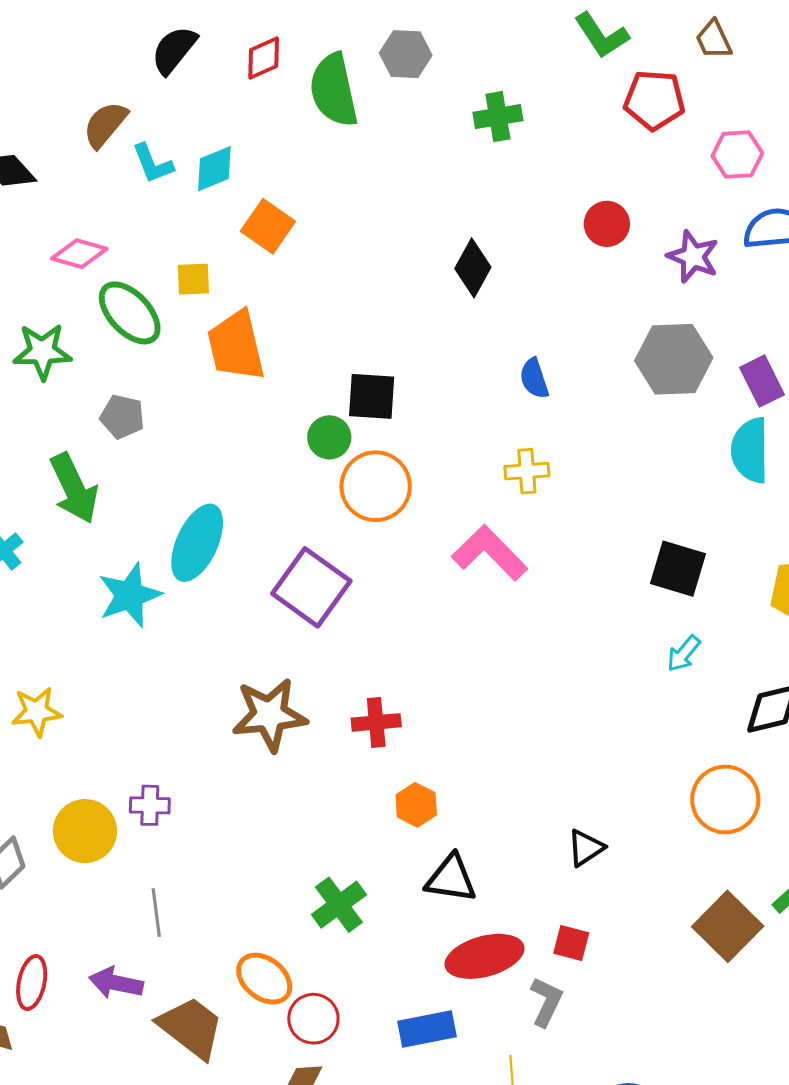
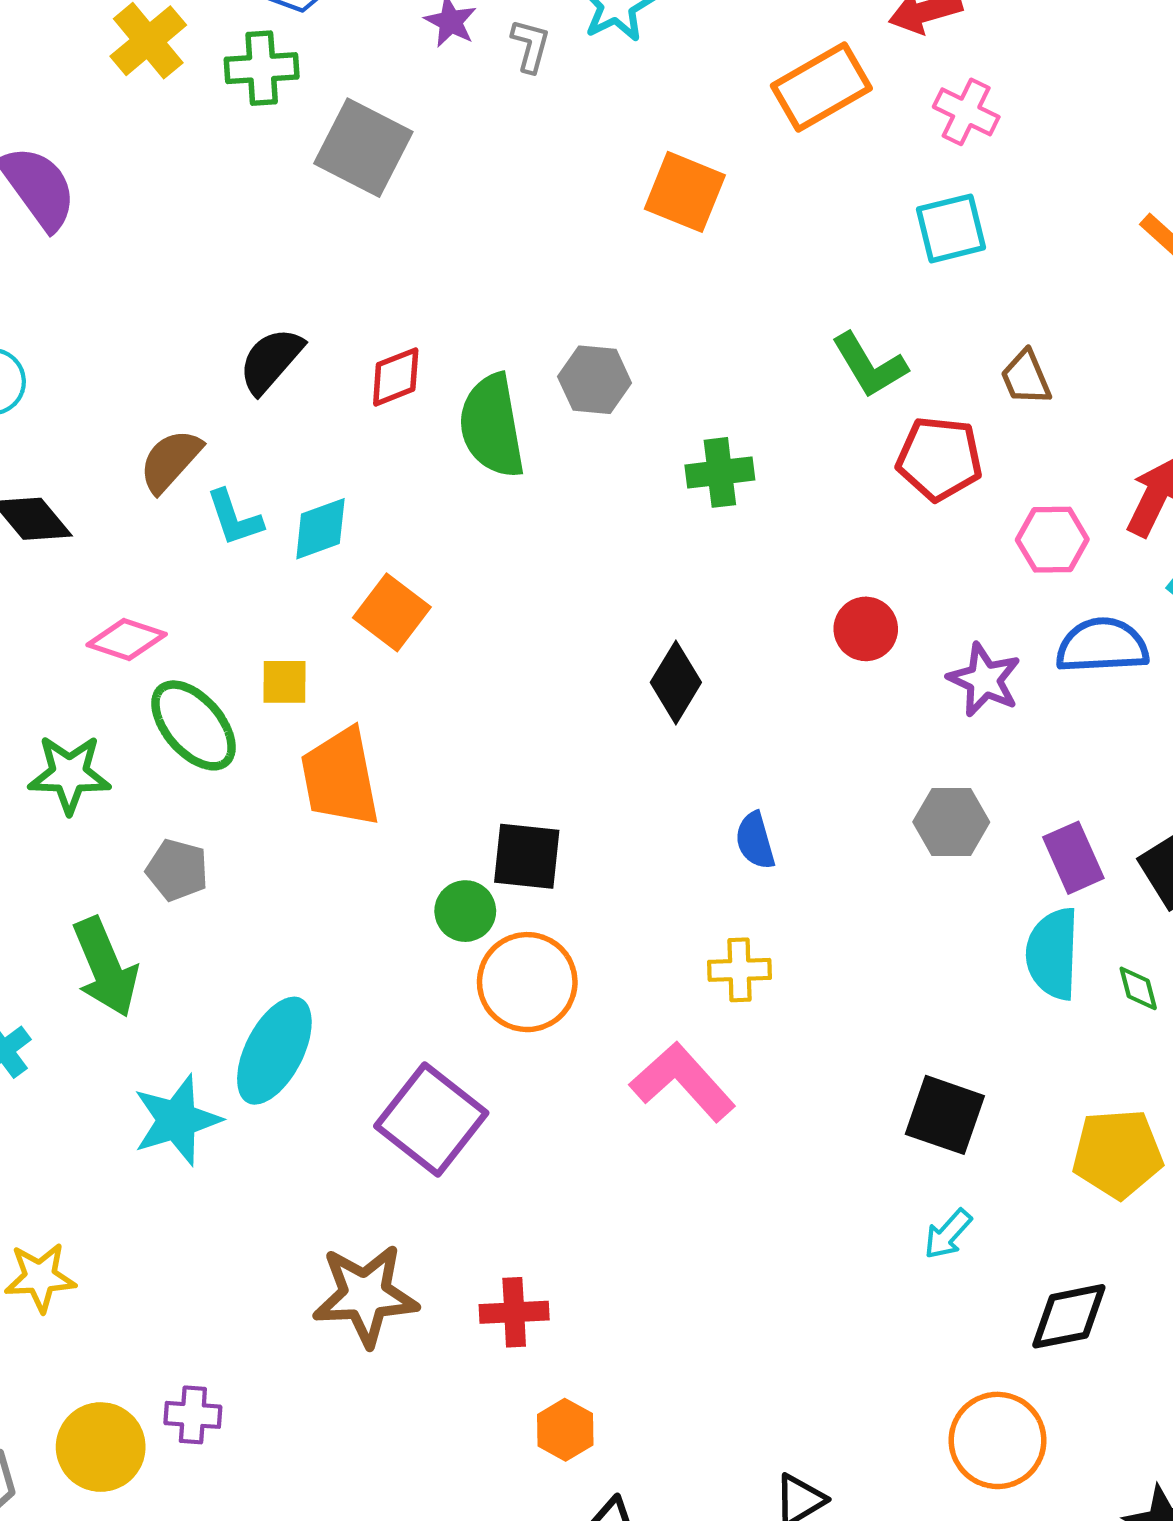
gray hexagon: (674, 359) -> (951, 822), size x0.7

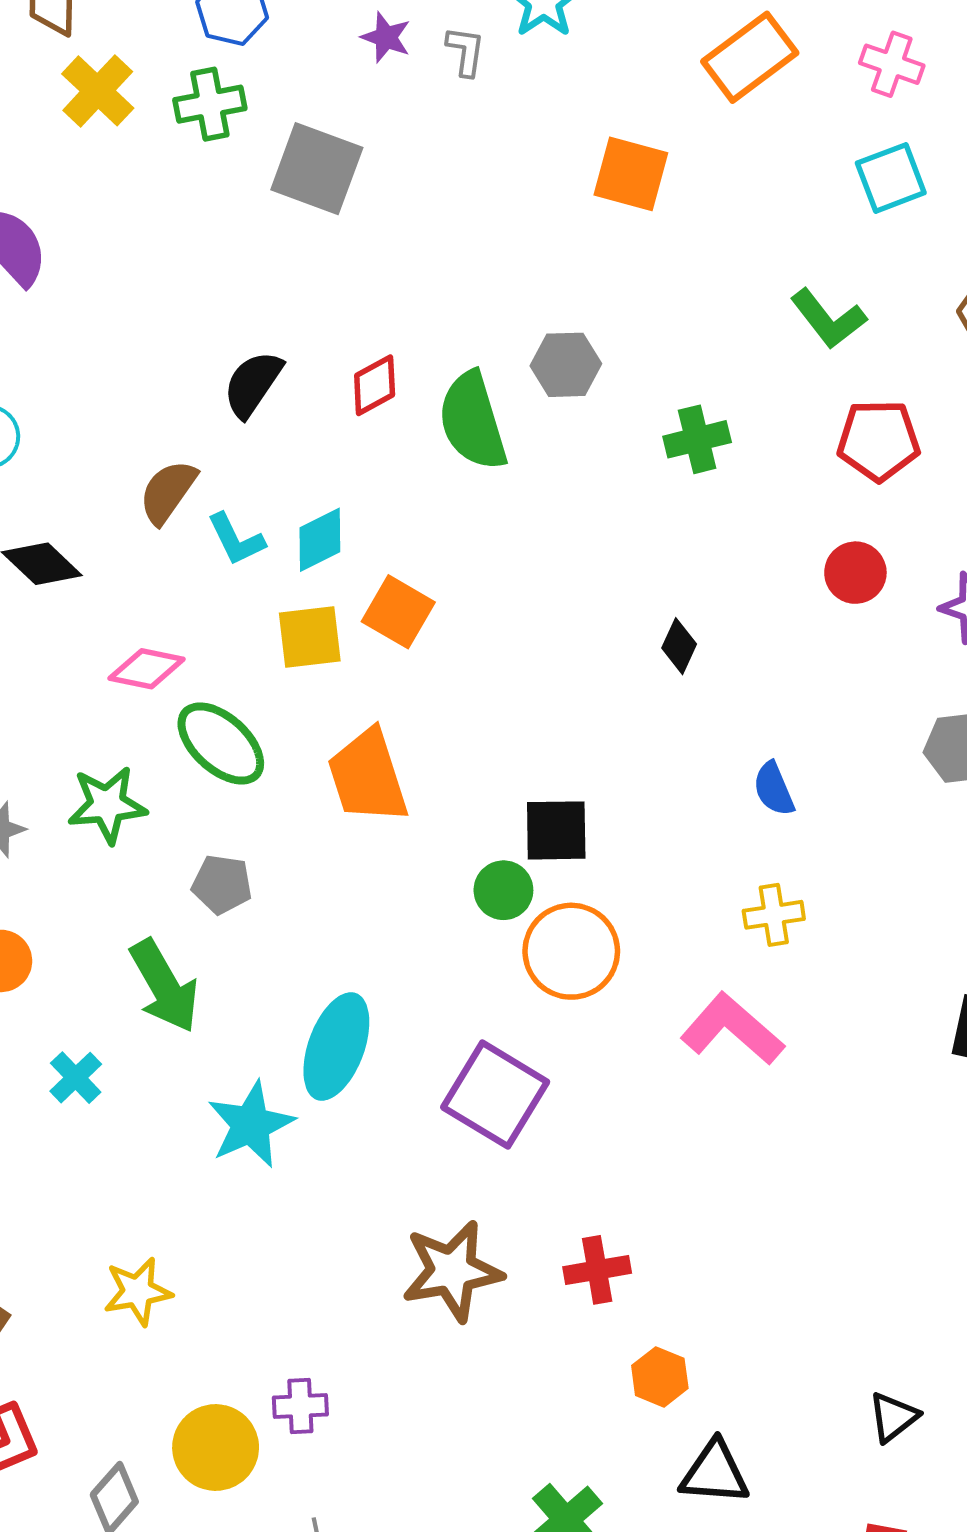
red pentagon: (939, 459) -> (878, 440), moved
yellow square: (284, 682) -> (310, 637), moved, size x1.4
black diamond: (676, 682) -> (679, 646), size x0.7

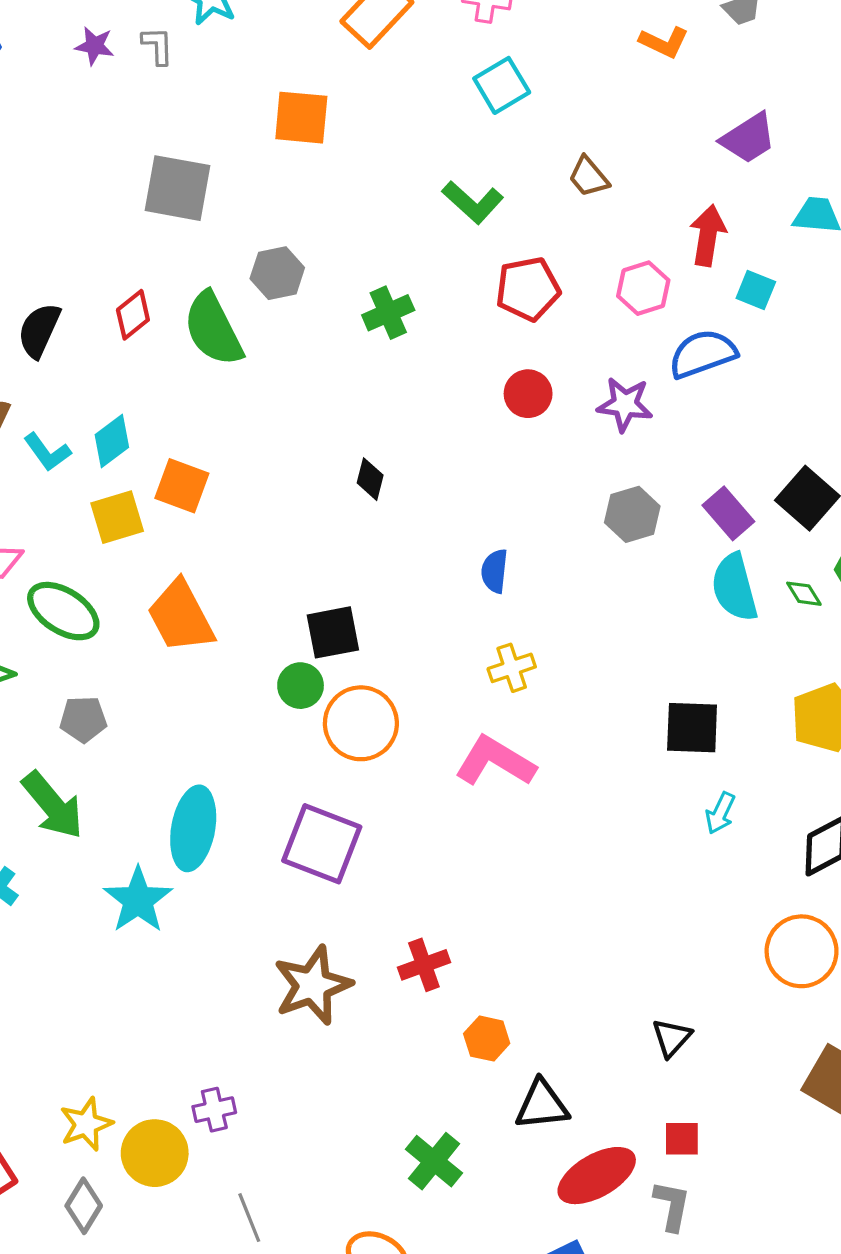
gray square: (317, 169) -> (177, 188), moved
black diamond: (679, 646) -> (370, 479), moved
blue semicircle: (774, 789) -> (495, 571), turned 39
yellow star: (138, 1291) -> (86, 1124), moved

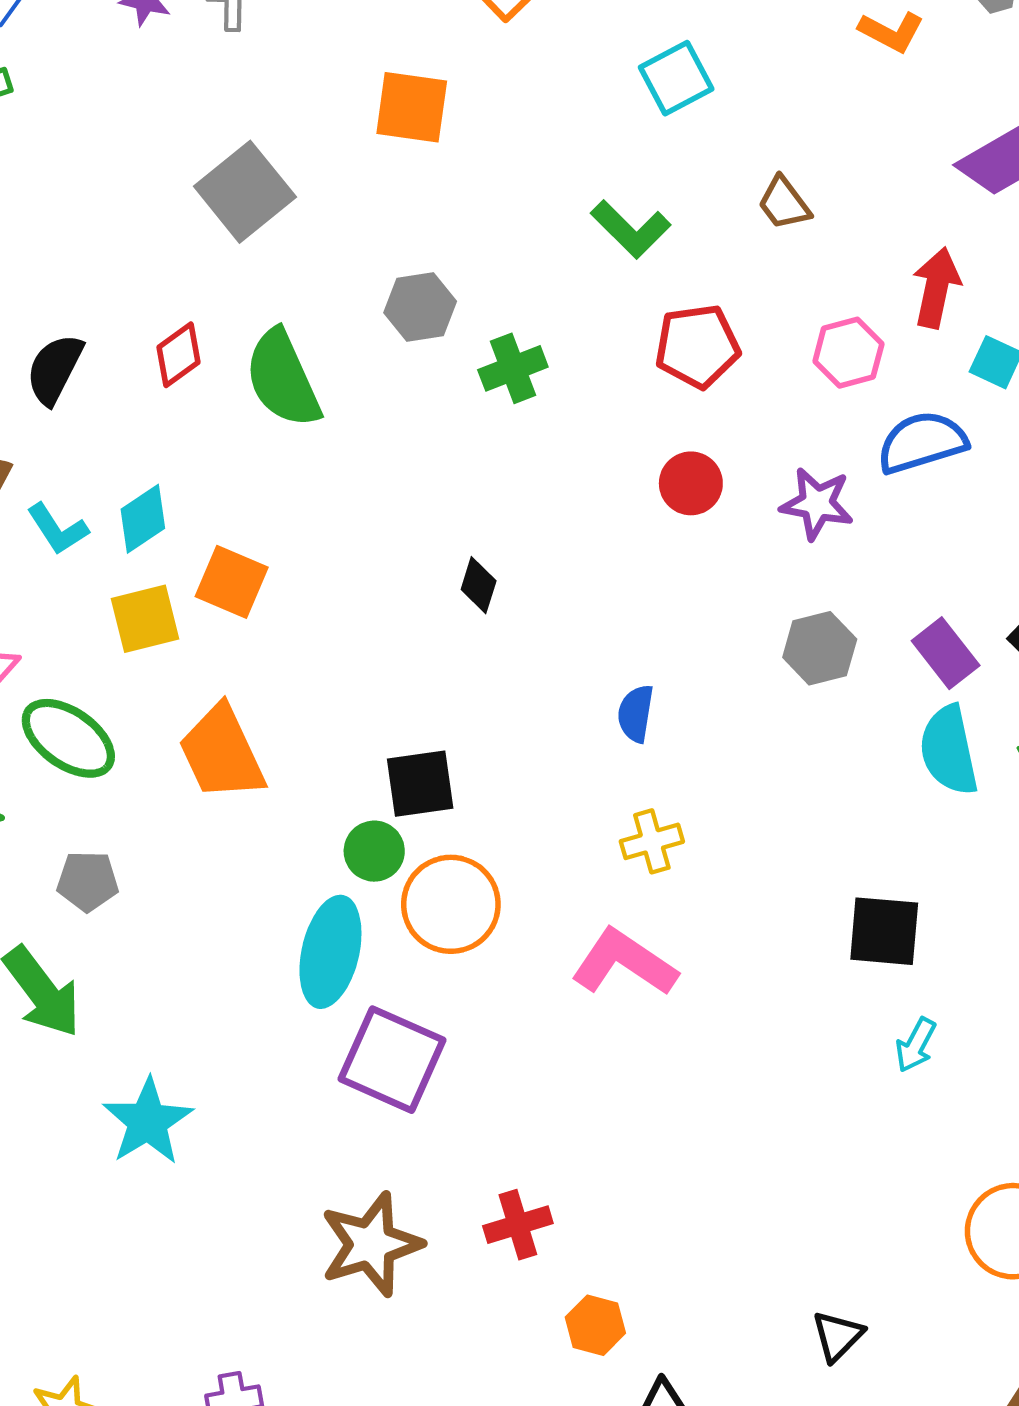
gray square: (177, 188) -> (245, 192), turned 38
gray hexagon: (277, 273) -> (420, 307), moved
cyan ellipse: (193, 828) -> (330, 952), moved

